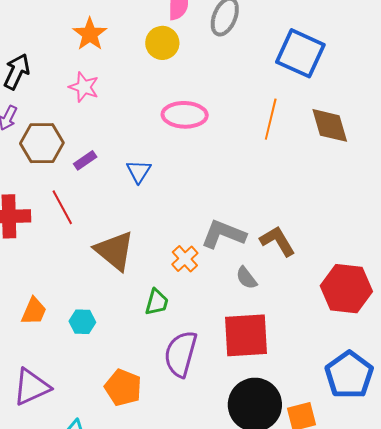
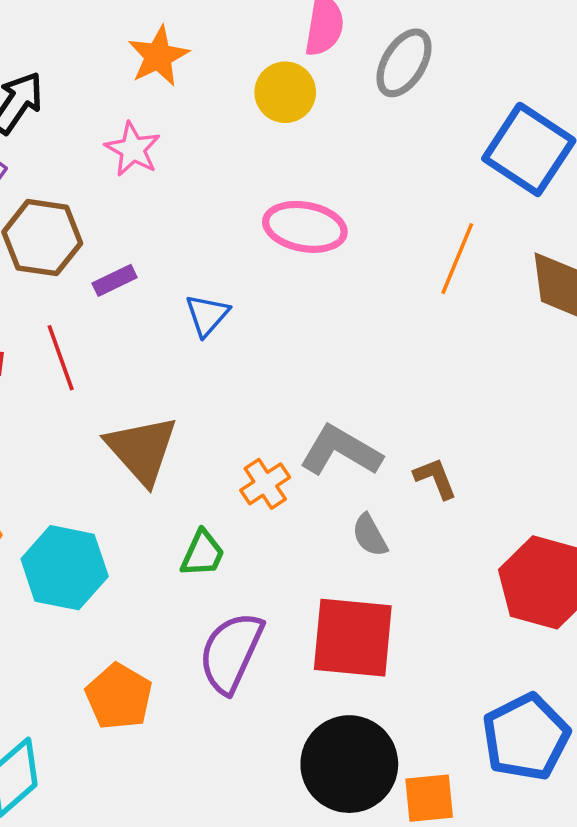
brown L-shape: (278, 241) -> (435, 478), size x0.7
cyan hexagon: (82, 322) -> (65, 568), size x1.8

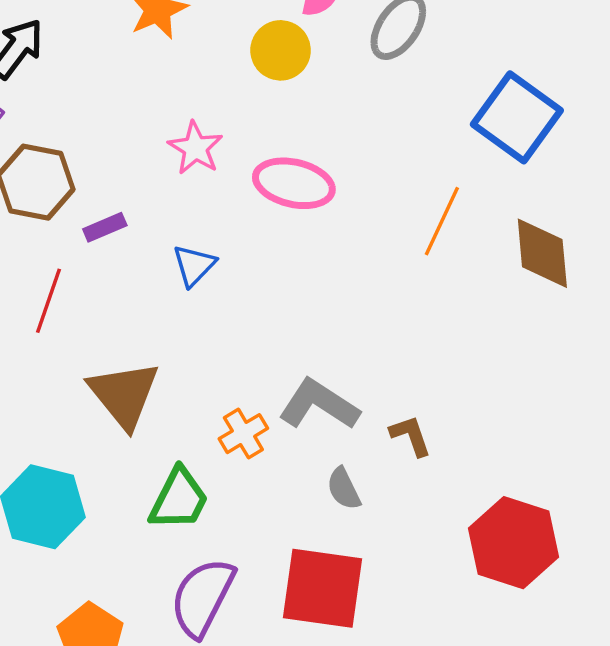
pink star: (133, 149) -> (195, 148), moved
red line: (61, 358) -> (49, 301), turned 36
green trapezoid: (203, 554) -> (179, 499), size x1.4

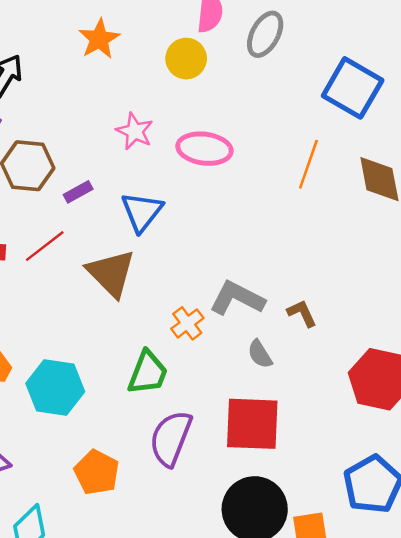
blue triangle: (194, 265) -> (142, 212), size x1.4
red line: (49, 301) -> (45, 246), turned 39
brown triangle: (124, 395) -> (111, 273), moved

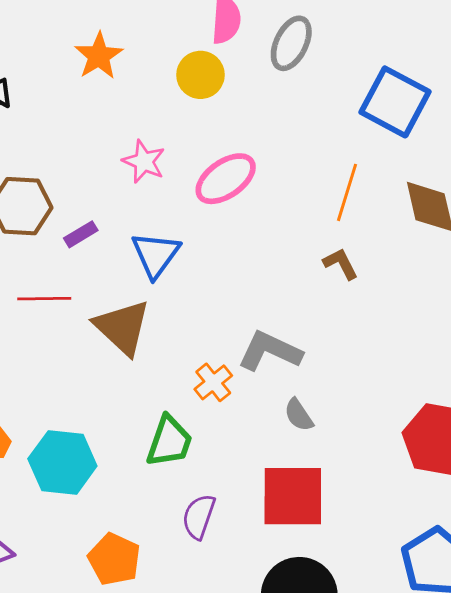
pink ellipse: (204, 149) -> (226, 179), turned -40
red line: (45, 246) -> (44, 299), turned 39
brown L-shape: (302, 313) -> (341, 264), moved
purple semicircle: (171, 438) -> (199, 517), size x0.7

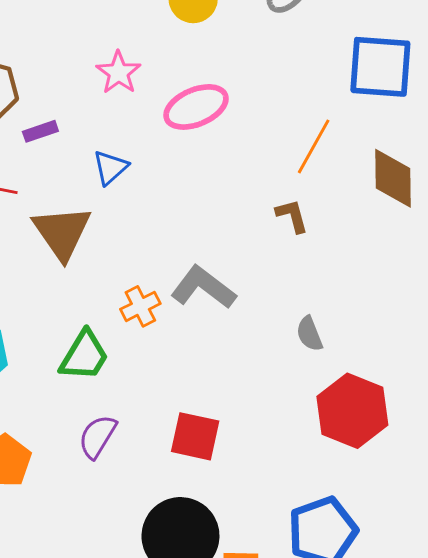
blue square: (395, 102) -> (380, 67), turned -36
blue triangle: (156, 255) -> (110, 167), size x0.7
gray semicircle: (299, 415) -> (309, 334), moved
red square: (293, 496) -> (195, 436), size x0.7

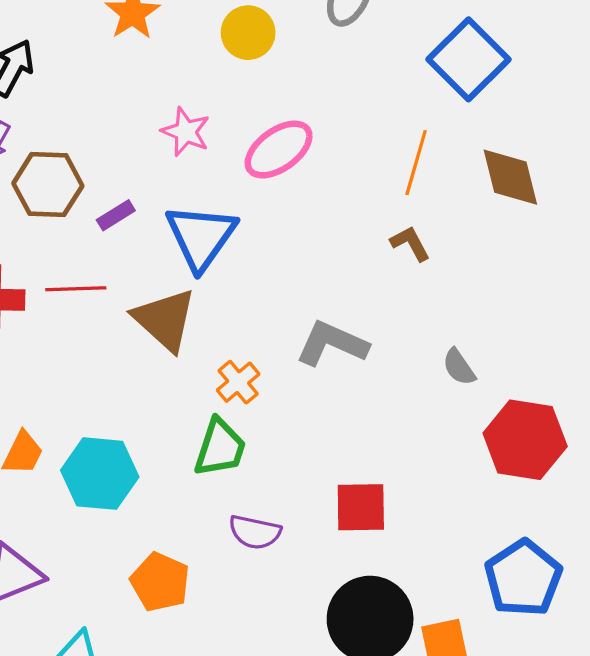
blue square: (380, 67) -> (469, 59), turned -36
blue triangle: (110, 167) -> (201, 237), size x1.8
orange cross: (140, 306) -> (238, 382), moved
purple semicircle: (97, 437) -> (255, 532), turned -96

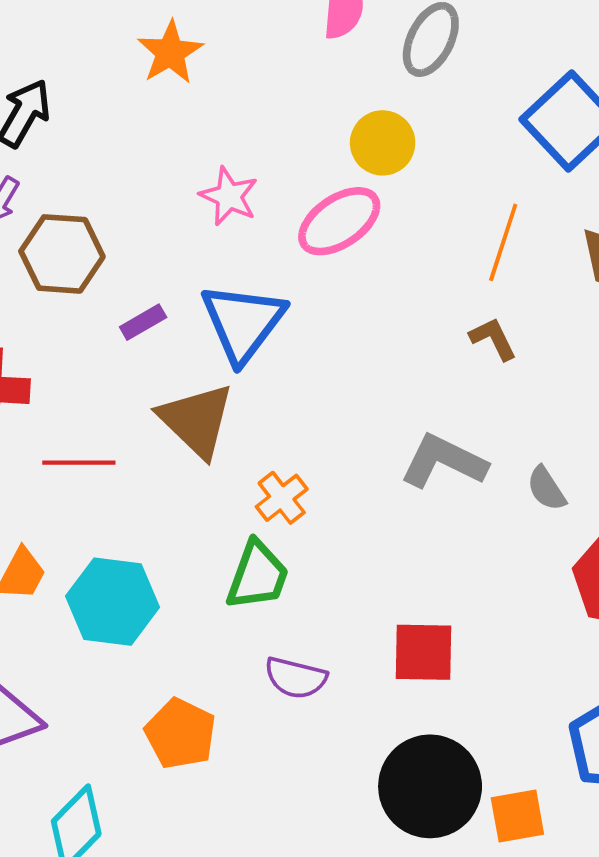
yellow circle: (248, 33) -> (383, 143), moved
purple rectangle: (116, 215) -> (143, 322), moved
red line: (76, 289) -> (79, 463), moved
gray L-shape: (332, 344) -> (444, 461), moved

